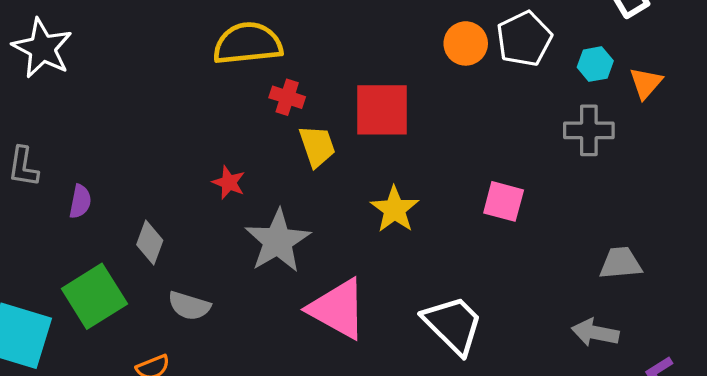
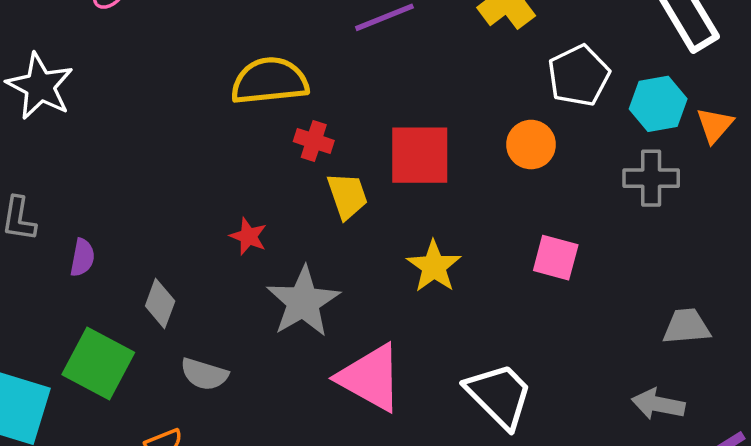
orange circle: (466, 43) -> (531, 145), moved
cyan hexagon: (595, 64) -> (658, 104), size x1.4
green square: (94, 296) -> (98, 364), turned -30

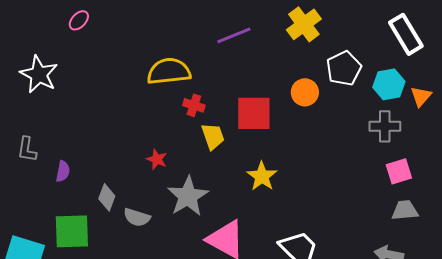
orange circle: (531, 145) -> (305, 92), moved
pink square: (556, 258) -> (399, 171), moved, turned -32
green square: (98, 364) -> (72, 231), turned -30
gray semicircle: (204, 374) -> (137, 217), moved

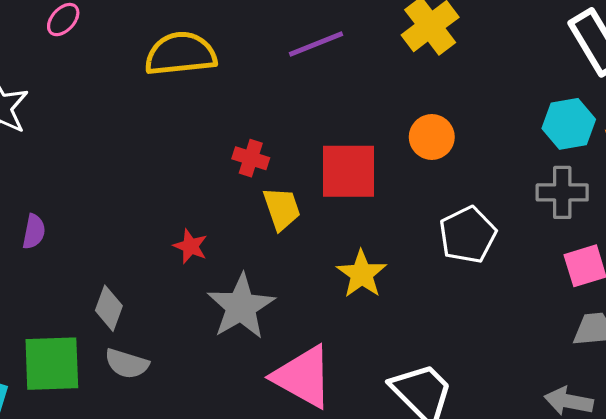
white pentagon: (344, 68) -> (468, 235), moved
yellow semicircle: (169, 71) -> (181, 54), moved
purple semicircle: (63, 171) -> (34, 232), moved
gray semicircle: (137, 217) -> (127, 364), moved

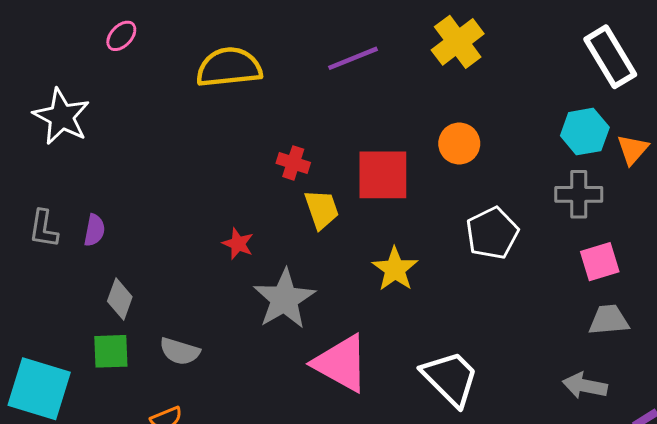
gray diamond: (109, 308) -> (120, 299), moved
green square: (52, 364) -> (111, 351), size x0.7

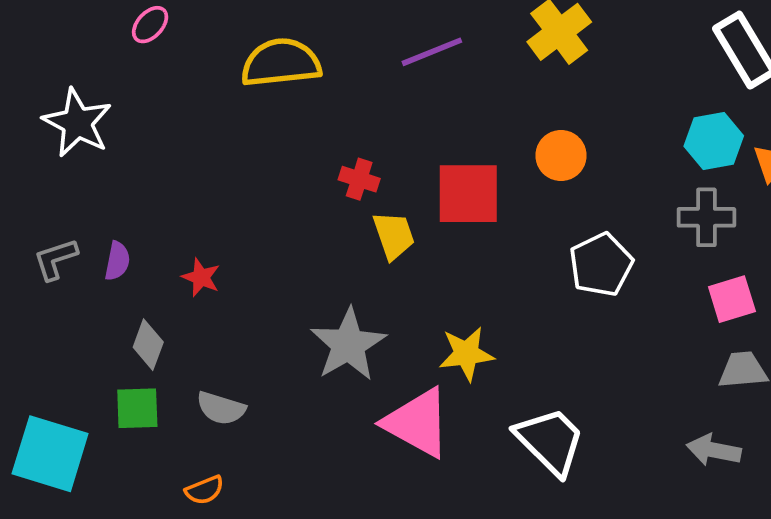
gray L-shape: (44, 229) -> (55, 259), turned 63
red star: (238, 244) -> (201, 277), moved
yellow star: (395, 269) -> (466, 354), moved, turned 30

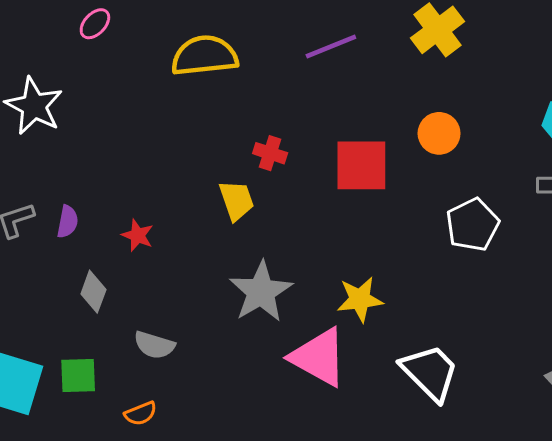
yellow trapezoid: (394, 236) -> (237, 200), moved
green square: (137, 408) -> (78, 375), moved

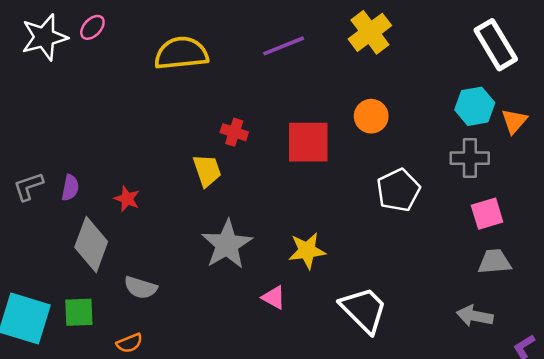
white star: (34, 106) -> (44, 37), moved, turned 30
gray diamond: (93, 292) -> (91, 244), size x1.6
pink triangle: (319, 357) -> (274, 297), size x0.5

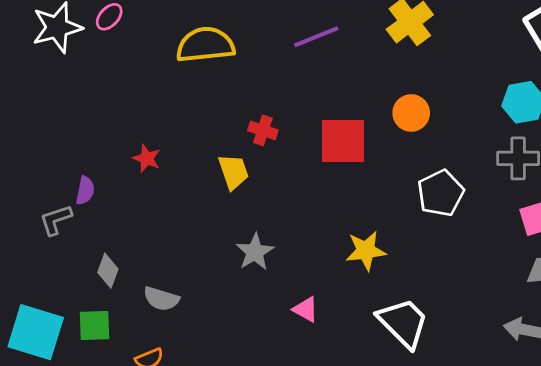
gray L-shape: (28, 186) -> (56, 220), moved
red star: (127, 199) -> (147, 158), moved
gray diamond: (91, 244) -> (108, 271), moved, size x0.6
gray star: (227, 244) -> (255, 252), size x0.7
yellow star: (307, 251) -> (366, 251), moved

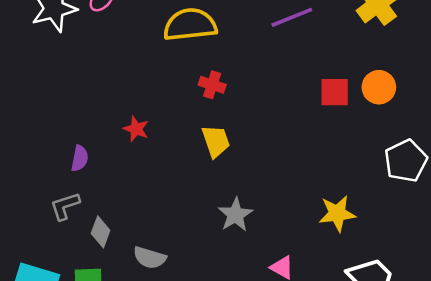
red cross: (263, 130) -> (212, 85), moved
red square: (343, 141) -> (335, 92), moved, size x0.7
gray L-shape: (56, 220) -> (65, 206), moved

